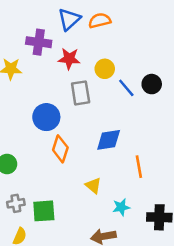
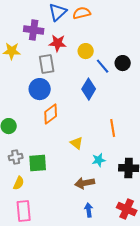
gray rectangle: (81, 93) -> (47, 64), moved
blue diamond: (109, 140) -> (89, 89), moved, turned -50
orange diamond: (60, 149) -> (51, 114), turned 35

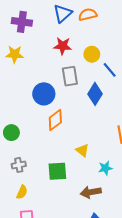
purple cross: (34, 30) -> (22, 22), moved
gray rectangle: (47, 64) -> (70, 76), moved
green square: (38, 163) -> (57, 171), moved

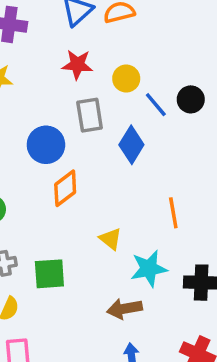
cyan star: (105, 168) -> (149, 269), size x1.5
green square: (57, 171) -> (49, 274), moved

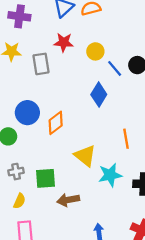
gray rectangle: (90, 115) -> (41, 64), moved
blue circle: (46, 145) -> (27, 113), moved
yellow triangle: (111, 239) -> (85, 156), size x1.5
brown arrow: (124, 309) -> (68, 200), moved

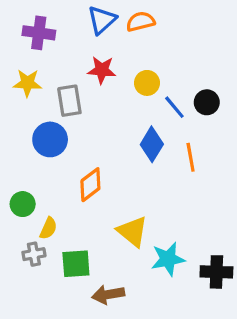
blue circle: (27, 113) -> (50, 139), moved
orange line: (126, 139) -> (191, 157), moved
yellow semicircle: (19, 201) -> (48, 228), moved

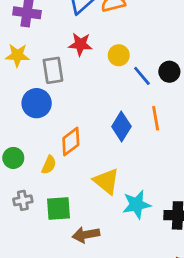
blue diamond: (152, 144) -> (121, 126), moved
yellow semicircle: (48, 228) -> (49, 165), moved

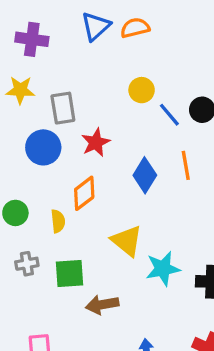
red star: (80, 44) -> (96, 143), moved, turned -30
yellow semicircle: (49, 165) -> (58, 221), turned -30

